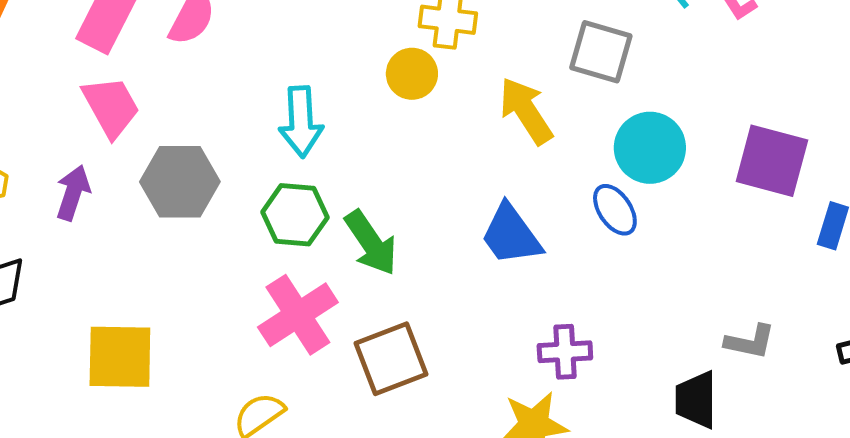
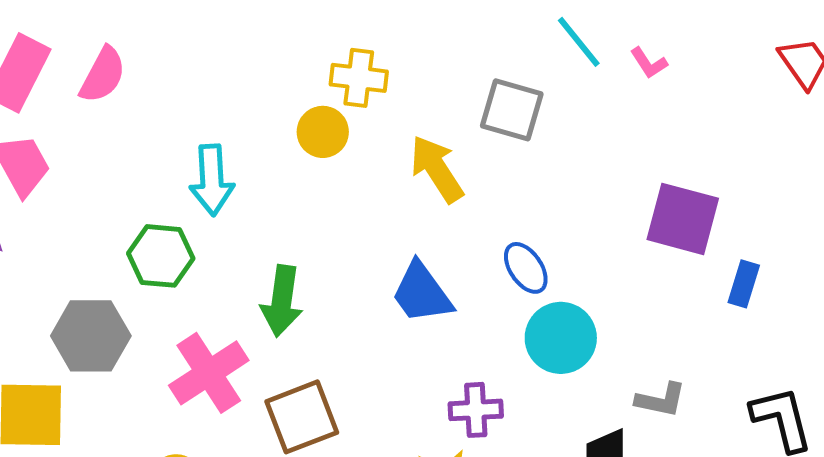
cyan circle: (650, 148) -> (561, 338), moved
gray hexagon: (180, 182) -> (91, 336), moved
green hexagon: (295, 215) -> (161, 256), moved
green arrow: (371, 243) -> (282, 301), turned 42

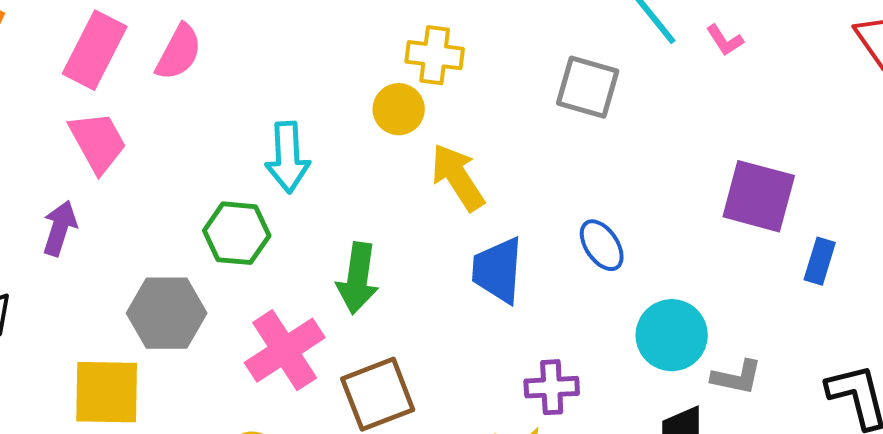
yellow arrow: (437, 169) -> (458, 177), moved
blue trapezoid: (422, 293) -> (498, 270), turned 40
cyan circle: (561, 338) -> (672, 335), moved

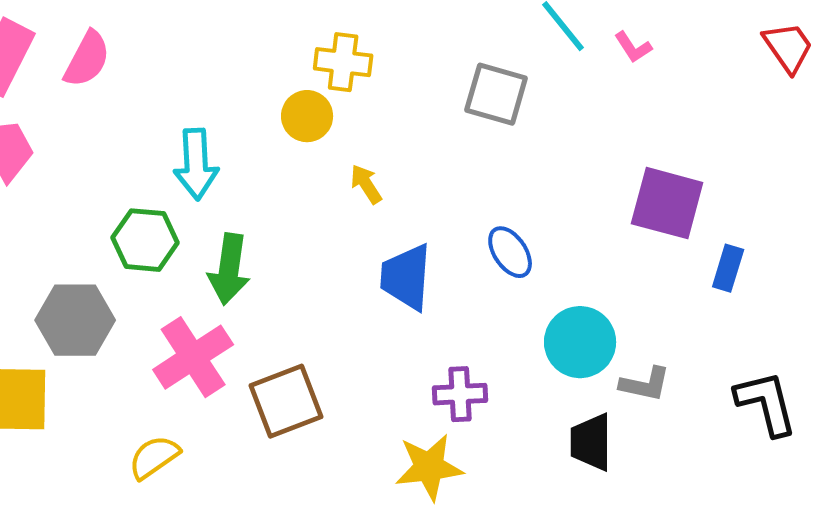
yellow arrow: (458, 177) -> (366, 184), size x0.6
green arrow: (358, 278) -> (229, 269), moved

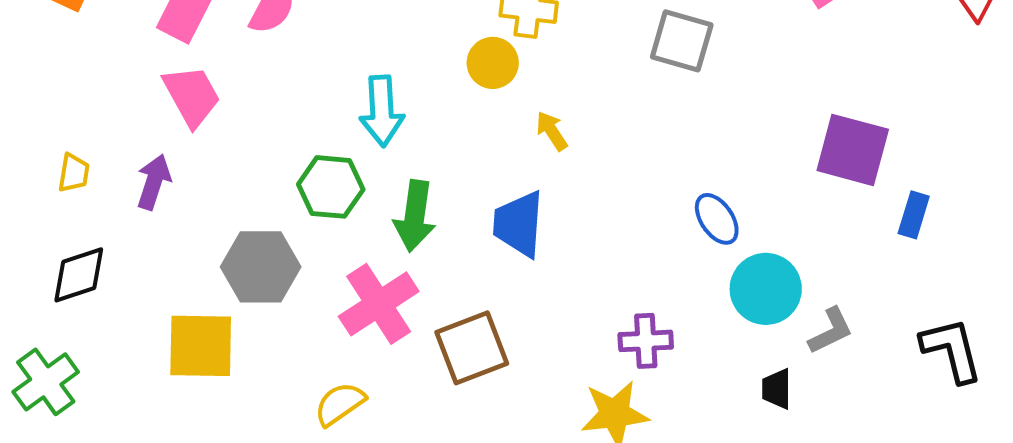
blue ellipse: (510, 252) -> (717, 219), moved
blue trapezoid: (406, 277) -> (519, 224), moved
gray L-shape: (645, 384) -> (831, 331), turned -38
black trapezoid: (591, 442) -> (777, 389), size x0.7

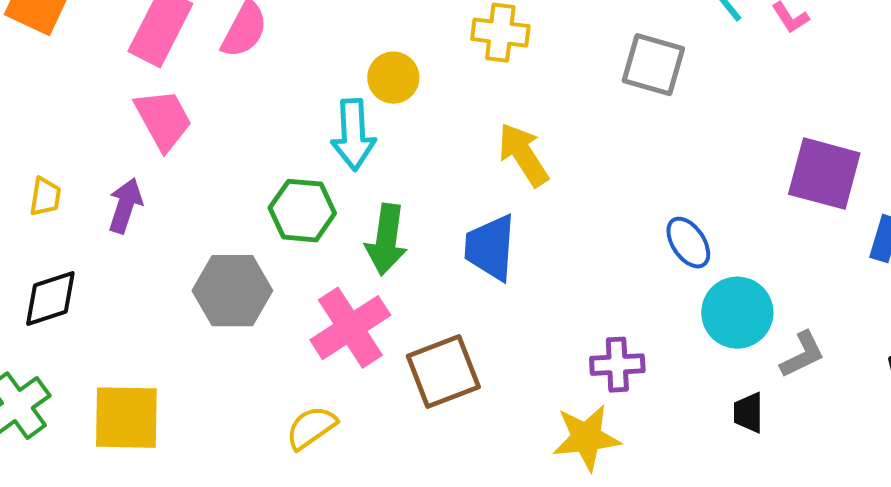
yellow circle: (493, 63) -> (393, 78), moved
yellow arrow: (552, 131) -> (523, 155), size x1.6
yellow square: (201, 346) -> (126, 418), moved

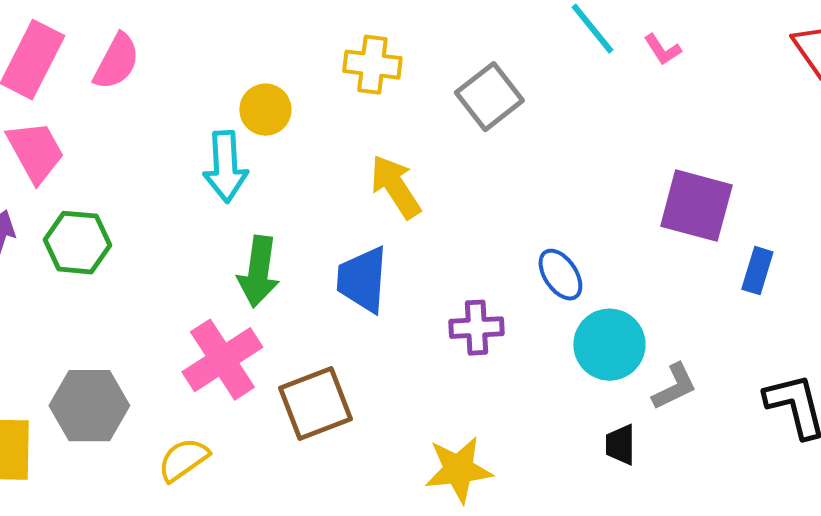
gray square: (653, 65) -> (489, 97), moved, turned 36
green hexagon: (302, 211) -> (77, 243), moved
gray hexagon: (232, 291) -> (89, 406), moved
purple cross: (617, 365) -> (476, 328), moved

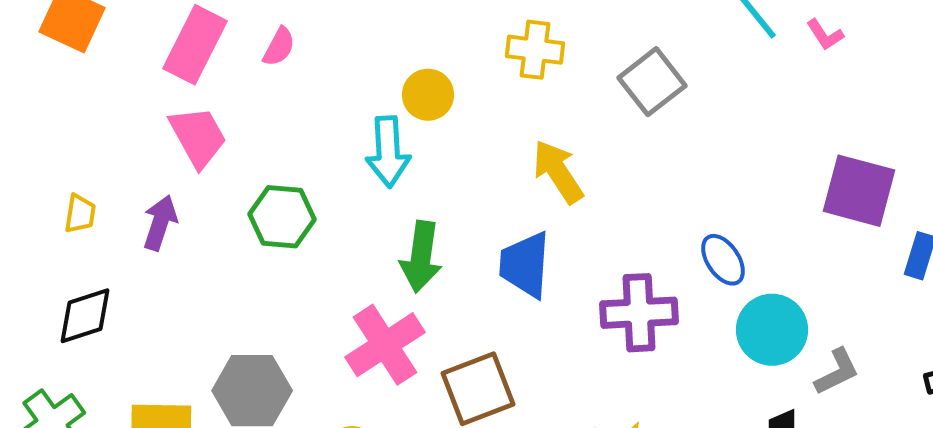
pink semicircle: (116, 62) -> (279, 47), size x0.7
green hexagon: (77, 243) -> (282, 217), moved
purple cross: (476, 328) -> (639, 313), size x1.4

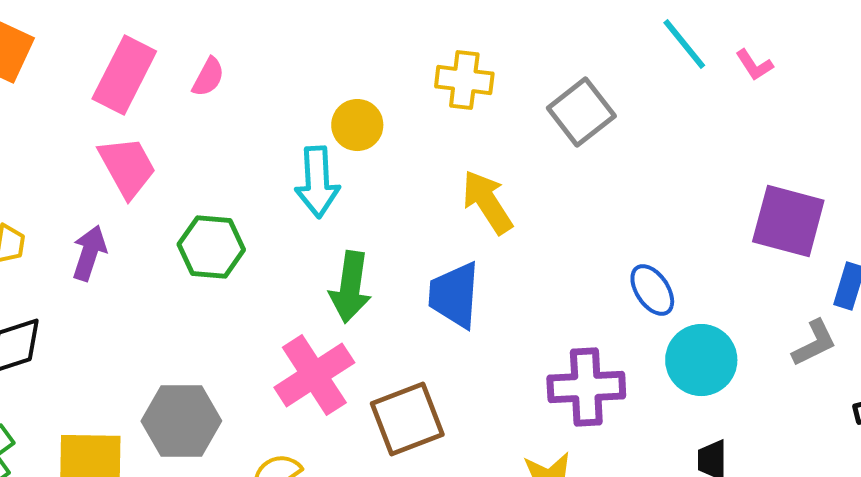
purple cross: (639, 313) -> (586, 387), moved
gray L-shape: (837, 372) -> (814, 343), moved

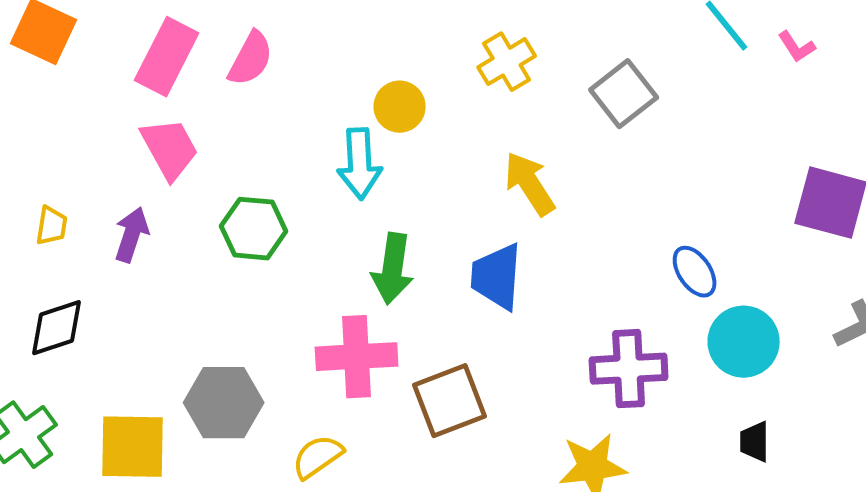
pink semicircle: (208, 77) -> (251, 59), size x1.4
yellow cross: (464, 80) -> (507, 62), turned -38
pink cross: (314, 375) -> (357, 357), turned 30

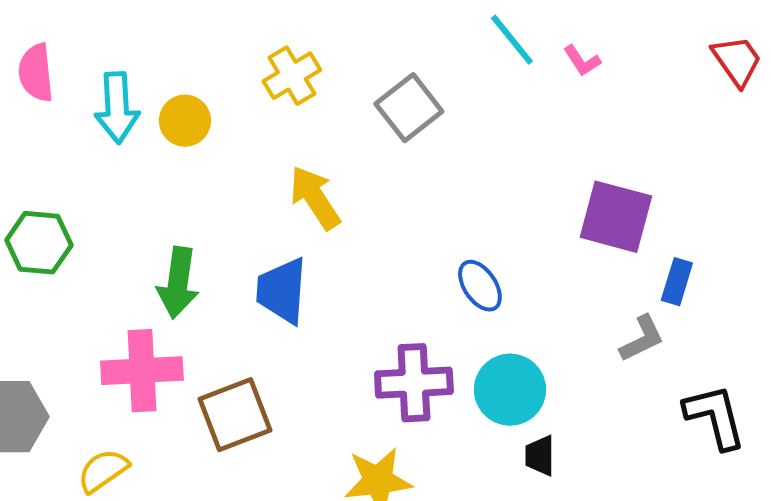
pink semicircle: (251, 59) -> (36, 73), turned 146
cyan arrow: (360, 164) -> (117, 108), moved
cyan circle: (744, 342) -> (510, 390), moved

